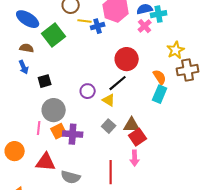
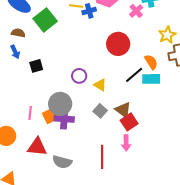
black line: (118, 83) -> (134, 75), moved
cyan rectangle: (160, 94) -> (151, 79), turned 66
gray circle: (54, 110) -> (60, 104), moved
brown triangle: (132, 125) -> (123, 110), turned 36

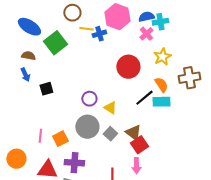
yellow star: (167, 35) -> (162, 57), moved
gray circle: (60, 104) -> (87, 127), moved
purple cross: (64, 119) -> (74, 163), moved

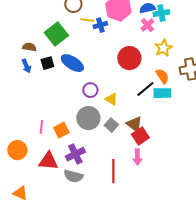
blue ellipse: (29, 27) -> (72, 63), moved
black square: (46, 89) -> (47, 63), moved
purple cross: (74, 163) -> (75, 154), turned -30

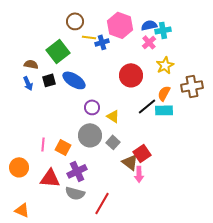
orange semicircle: (162, 76) -> (164, 93), turned -119
brown triangle: (134, 124) -> (130, 162), moved
orange square: (61, 130) -> (63, 147), turned -35
red line: (113, 171) -> (102, 203), moved, turned 30

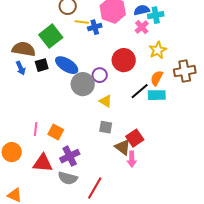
brown semicircle: (31, 64) -> (24, 49), size x1.6
purple circle: (92, 107) -> (100, 75), moved
gray circle: (90, 135) -> (83, 84), moved
gray square: (113, 142) -> (106, 127), turned -32

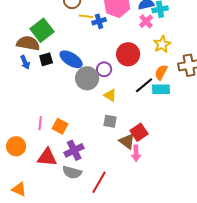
green square: (51, 36) -> (42, 30), moved

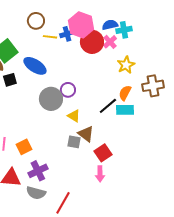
blue cross: (99, 21) -> (67, 34), moved
red circle: (128, 54) -> (92, 42), moved
blue ellipse: (71, 59) -> (35, 66), moved
orange square: (60, 126) -> (24, 147), turned 35
brown triangle: (127, 141) -> (86, 134), moved

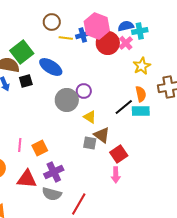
orange semicircle: (125, 93) -> (141, 94), turned 140

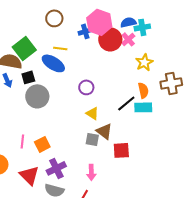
yellow line: (66, 38) -> (60, 48), moved
gray circle: (67, 100) -> (37, 96), moved
red square: (119, 154) -> (121, 150), turned 30
pink arrow: (116, 175) -> (91, 172), moved
red triangle: (27, 179) -> (29, 175), turned 40

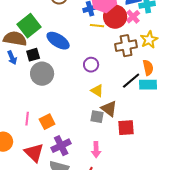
yellow line: (60, 48) -> (97, 26), moved
brown cross: (171, 83) -> (126, 46), moved

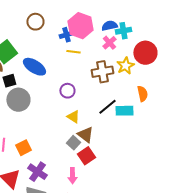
red circle: (115, 17) -> (145, 53), moved
orange semicircle: (148, 68) -> (142, 94), moved
gray square: (97, 117) -> (73, 143), turned 32
red square: (126, 128) -> (86, 156), moved, turned -30
purple cross: (61, 146) -> (37, 172), turned -30

